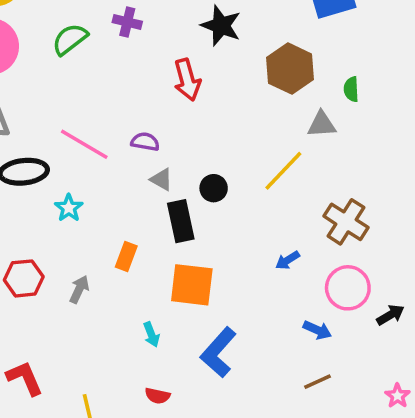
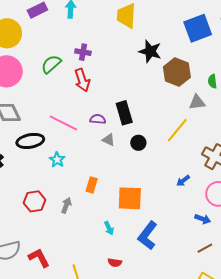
black star: (221, 26) -> (150, 51), moved
red arrow: (187, 80) -> (82, 80), moved
black rectangle: (181, 221) -> (124, 113), moved

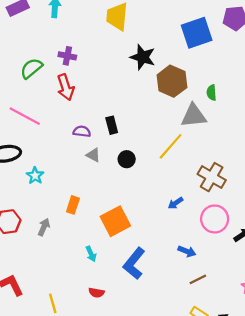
gray triangle: (197, 102) -> (194, 116), size x1.4
black rectangle: (124, 113) -> (112, 125), size x0.7
pink line: (63, 123) -> (25, 116), moved
orange square: (130, 198) -> (115, 221), turned -32
blue arrow: (203, 219) -> (187, 251), moved

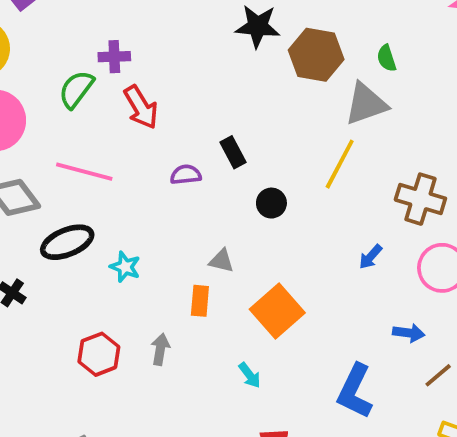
purple cross: (67, 56) -> (114, 57), moved
gray triangle: (93, 155) -> (221, 261), moved
blue L-shape: (134, 263) -> (355, 391), moved

